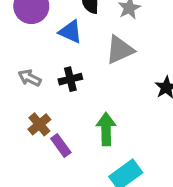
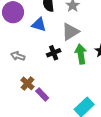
black cross: (70, 79) -> (54, 53), moved
green arrow: (106, 129) -> (81, 54), moved

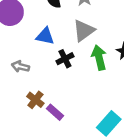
blue triangle: (39, 25) -> (45, 36), moved

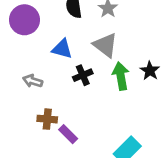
gray triangle: (84, 31) -> (105, 45), turned -50
brown cross: (35, 100) -> (47, 119), turned -36

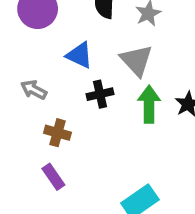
brown cross: (47, 119) -> (58, 133), moved
purple rectangle: (68, 134) -> (53, 177), moved

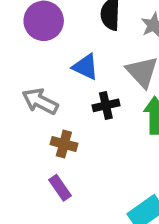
gray arrow: (34, 90) -> (40, 101), size x1.4

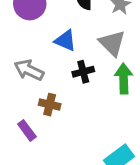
purple rectangle: (60, 188) -> (27, 130), moved

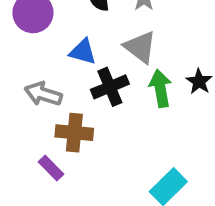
black cross: (83, 72) -> (110, 87), size x1.4
brown cross: (50, 105) -> (74, 133), size x1.4

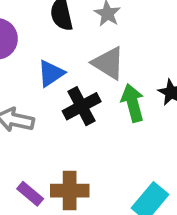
blue triangle: (83, 52) -> (51, 73), turned -44
brown cross: (74, 133) -> (70, 191), moved

